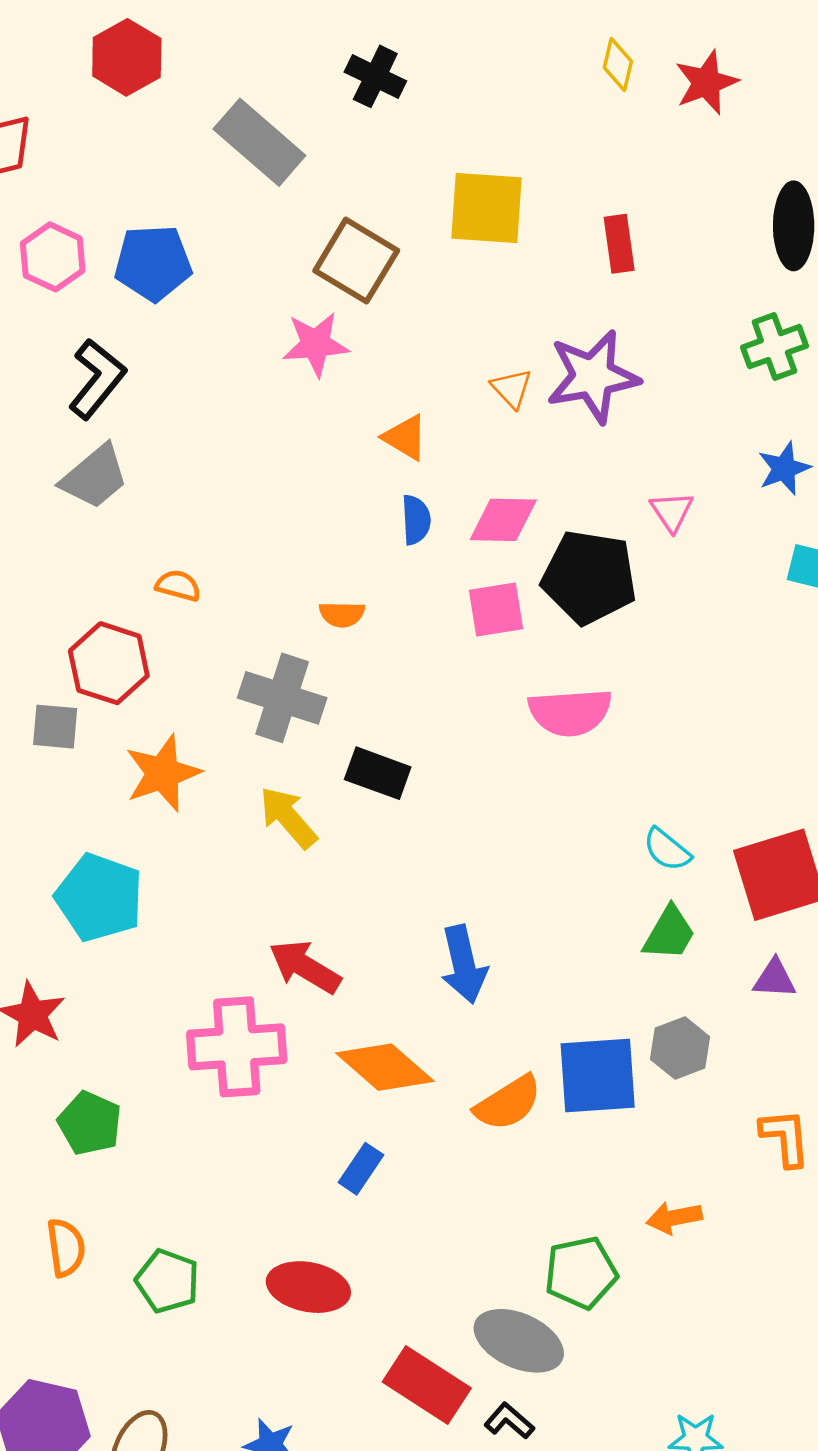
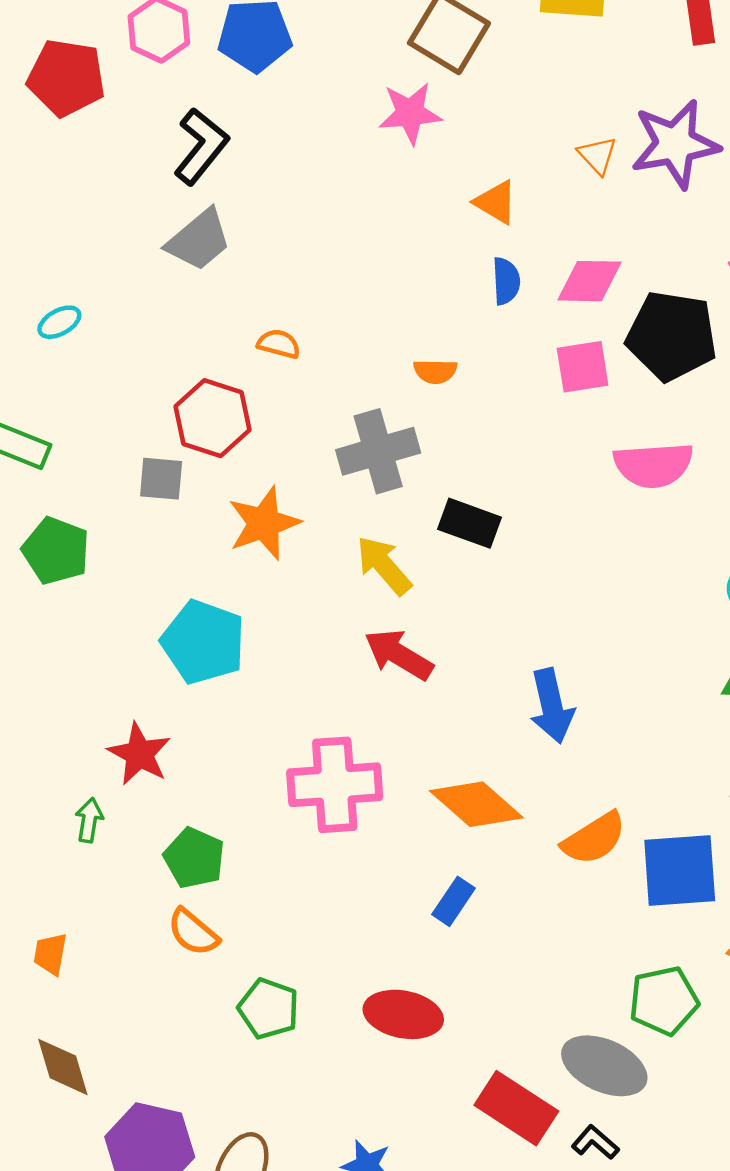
gray cross: (282, 698) -> (378, 451), turned -34
red arrow: (305, 967) -> (399, 655), moved
blue square: (598, 1076) -> (680, 870), moved
orange semicircle: (66, 1248) -> (193, 932), moved, turned 138

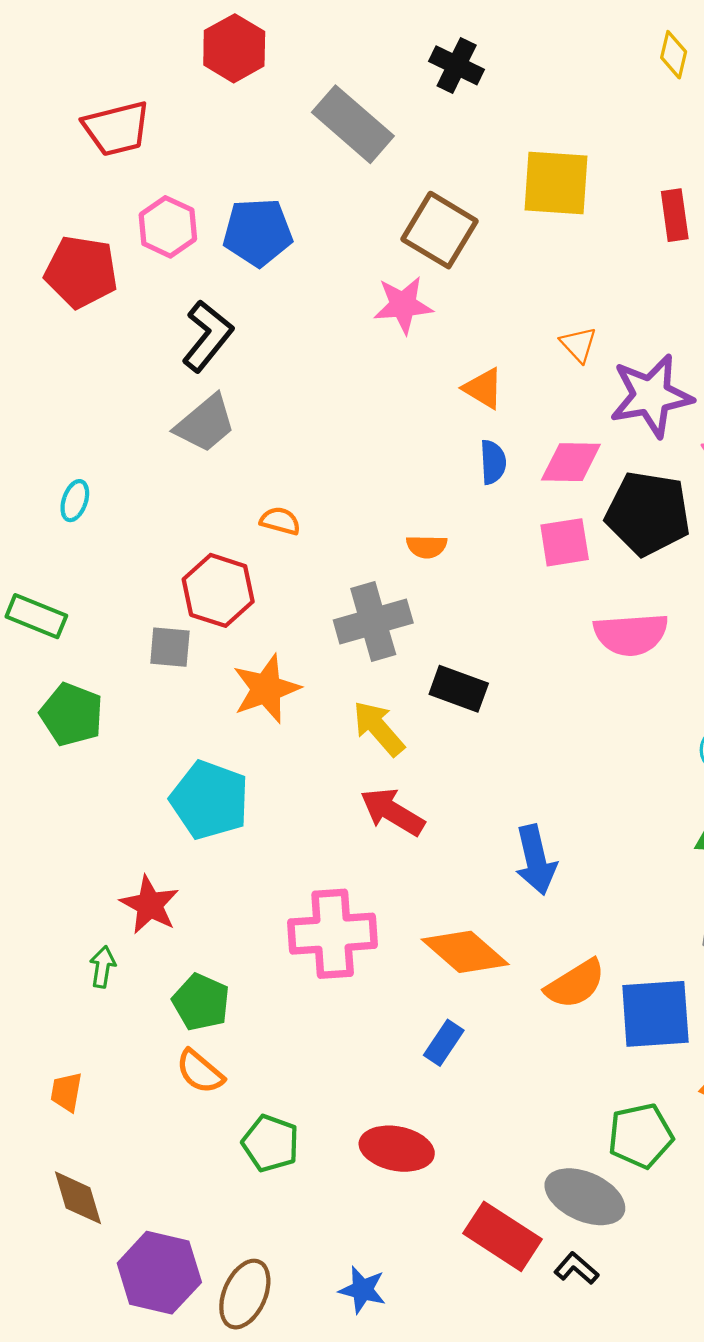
purple star: (675, 144) -> (651, 396), moved
cyan ellipse: (59, 322) -> (75, 501), turned -42

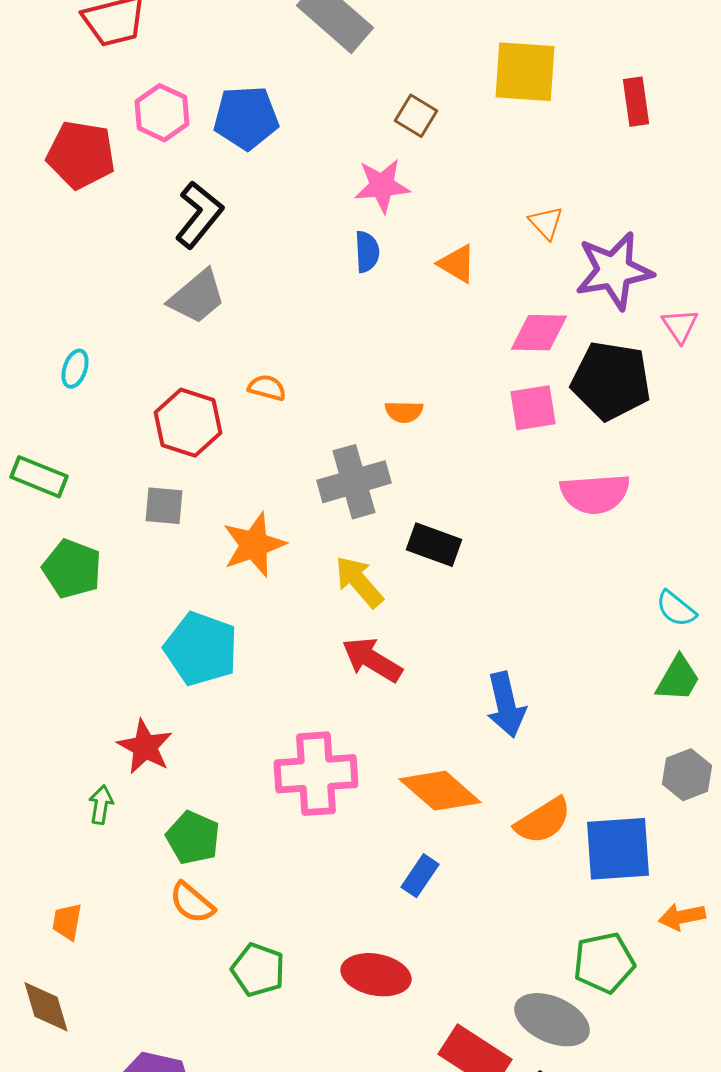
brown square: (439, 230) -> (416, 116), size x0.6
blue semicircle: (493, 462) -> (367, 252), moved
red hexagon: (218, 590) -> (188, 423), moved
brown diamond: (78, 1198) -> (46, 1007), moved

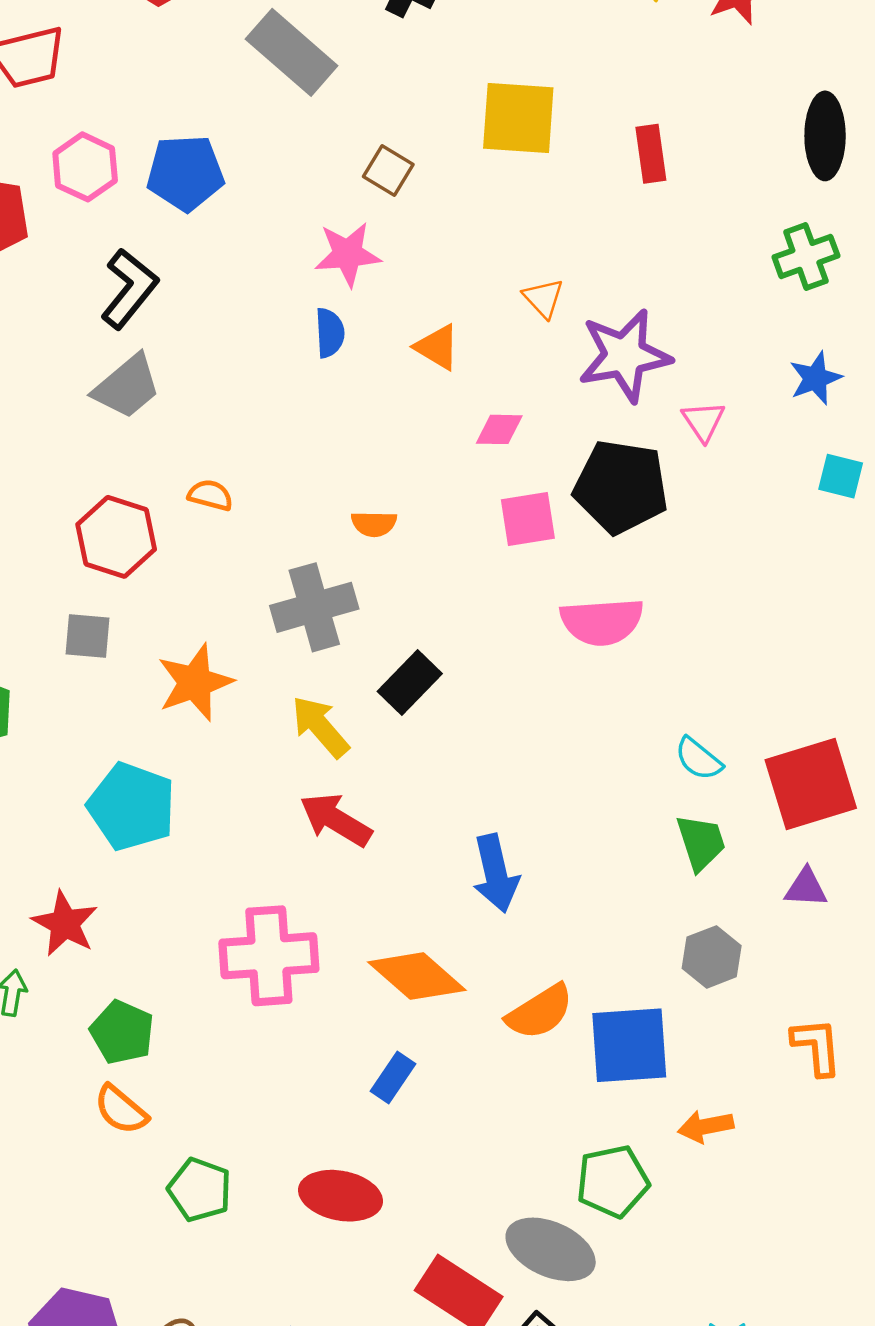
pink diamond: (539, 333) -> (499, 429), moved, size x0.7
black rectangle: (434, 545) -> (410, 682), turned -66
green trapezoid: (678, 679) -> (701, 842), turned -48

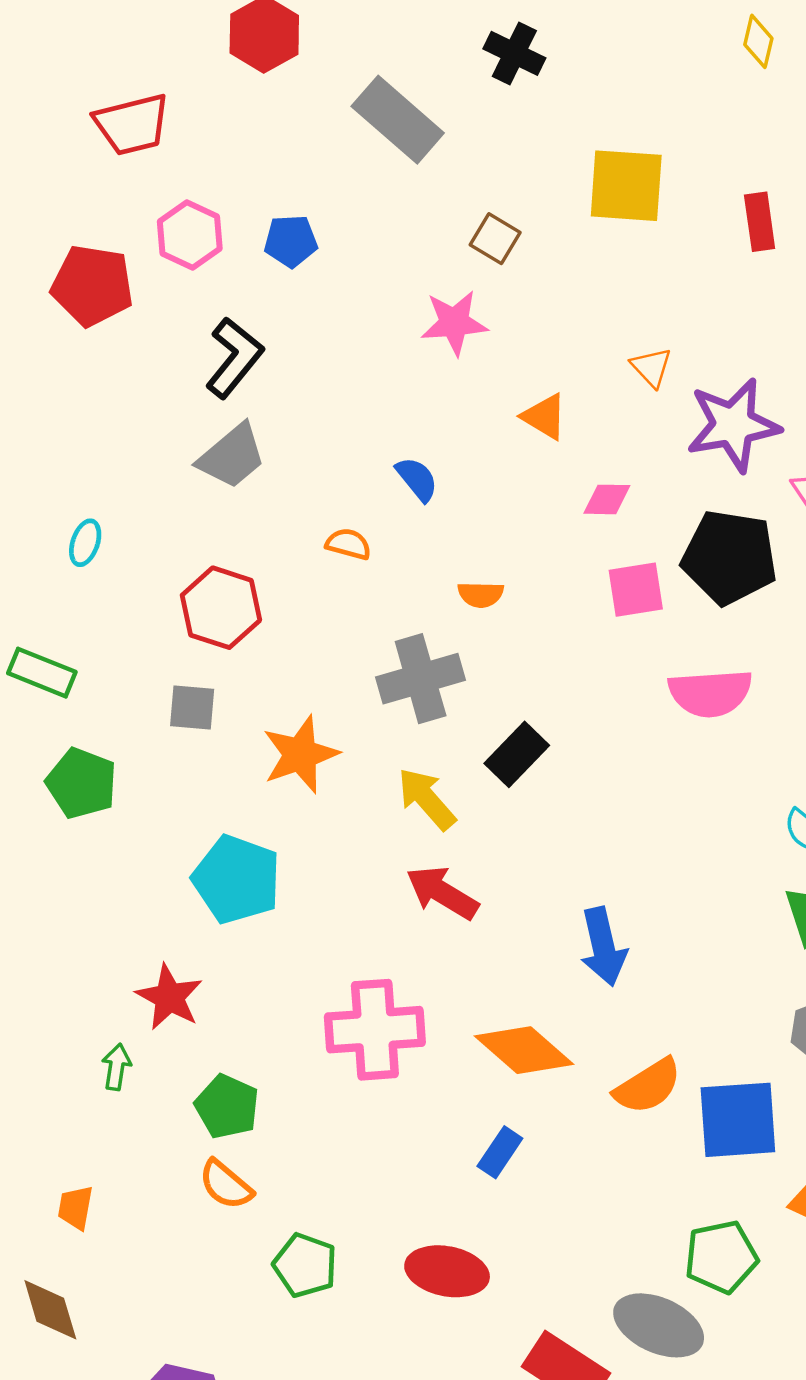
blue pentagon: (185, 173) -> (291, 241), size x0.7
blue semicircle: (330, 333) -> (417, 479), moved, turned -36
orange semicircle: (210, 495) -> (348, 544), moved

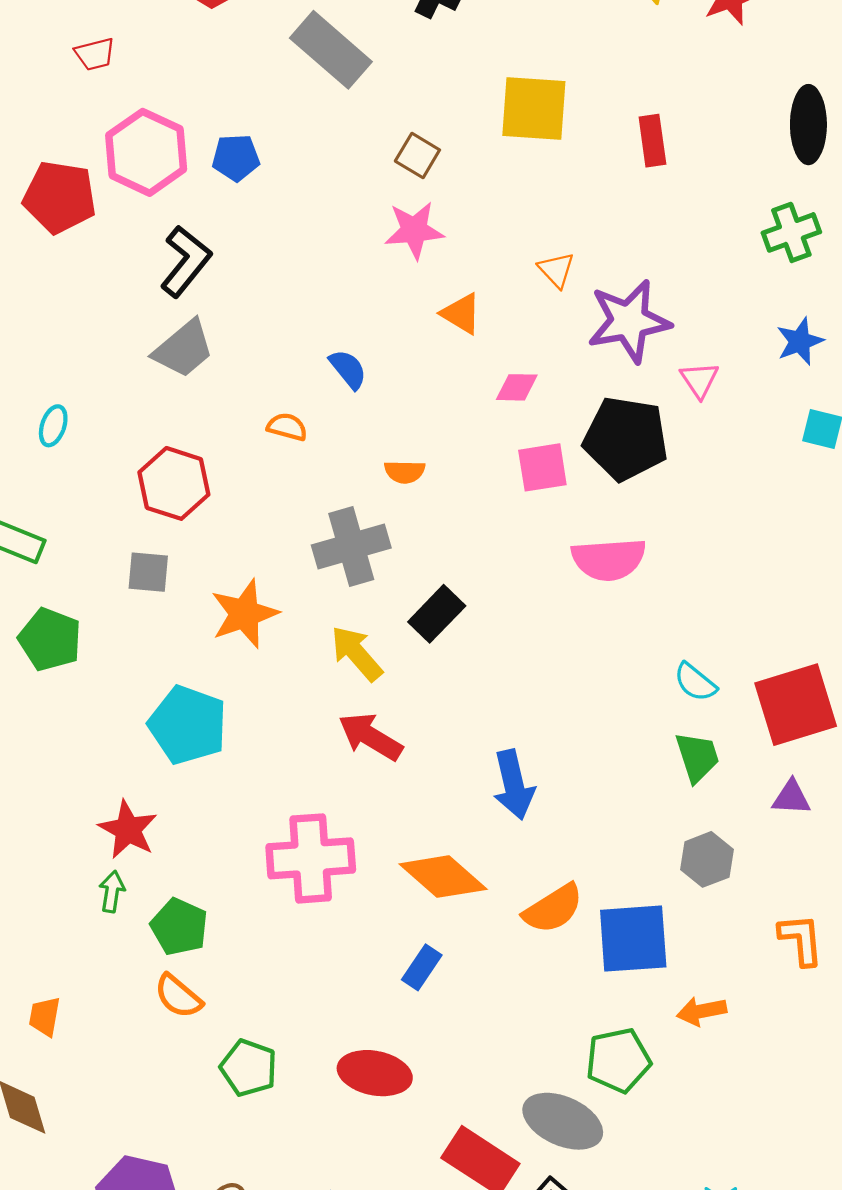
red trapezoid: (132, 124) -> (95, 54), size x0.6
pink hexagon: (190, 235) -> (146, 152), size x1.4
pink star: (454, 323) -> (414, 230), moved
green arrow: (116, 1067) -> (112, 892), moved

